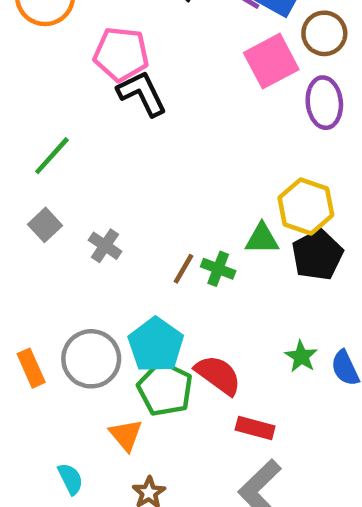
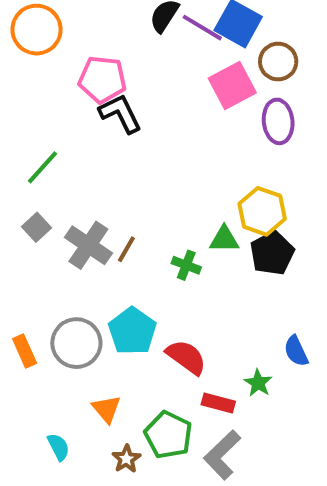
gray cross: (105, 246) -> (88, 245), size x1.6
brown line: (184, 269) -> (126, 249), moved
green star: (301, 356) -> (258, 383), moved
green pentagon: (165, 389) -> (168, 435), moved

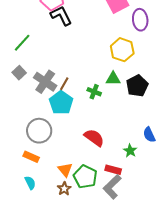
yellow hexagon: (262, 211) -> (122, 50), moved
cyan pentagon: (132, 331) -> (61, 103), moved
orange rectangle: (25, 351) -> (31, 157), moved, turned -42
red rectangle: (218, 403) -> (113, 170), moved
orange triangle: (106, 409) -> (65, 170), moved

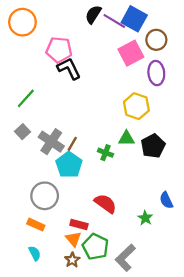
red rectangle: (113, 170) -> (79, 225), moved

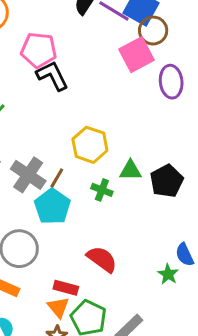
brown circle: (156, 40) -> (153, 31), moved
yellow hexagon: (136, 106) -> (90, 145), moved
green star: (145, 218) -> (168, 274), moved

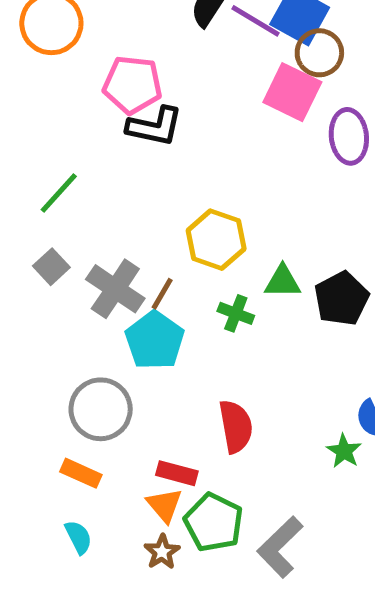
pink square: (137, 55) -> (292, 92), turned -36
black L-shape: (52, 76) -> (155, 127), turned 128
red semicircle: (102, 259) -> (236, 426), turned 44

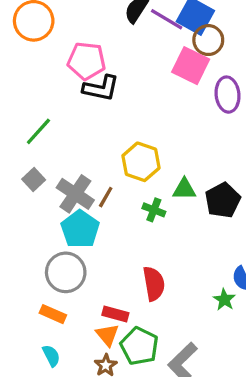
cyan pentagon: (155, 340) -> (80, 229), moved

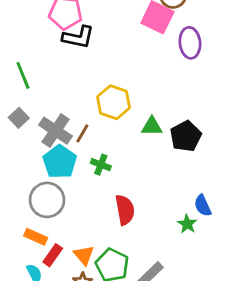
green line: (38, 131) -> (23, 75), turned -64
green cross: (154, 210) -> (101, 165), moved
red rectangle: (115, 314) -> (53, 255), moved, turned -70

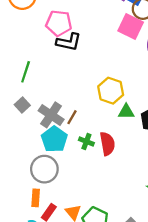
green line: (23, 75) -> (26, 72), turned 40
yellow hexagon: (114, 102) -> (111, 91), moved
red semicircle: (125, 210) -> (107, 144), moved
orange rectangle: (36, 237) -> (36, 198), turned 70

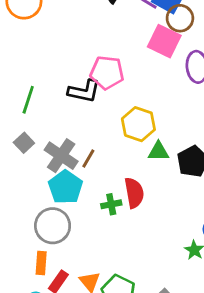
pink pentagon: (59, 23) -> (107, 73), moved
black L-shape: (69, 42) -> (84, 91), moved
green cross: (86, 141) -> (111, 204), moved, turned -32

